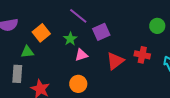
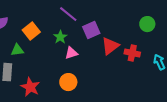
red triangle: (115, 61) -> (110, 46), moved

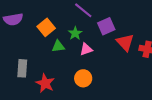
red triangle: (110, 46) -> (125, 42), turned -36
green triangle: (17, 50) -> (58, 46), moved

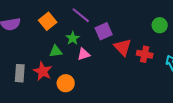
orange square: (46, 27) -> (48, 21), moved
orange circle: (83, 78) -> (66, 83), moved
red star: (45, 83) -> (43, 71), moved

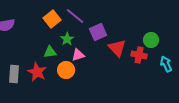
orange square: (48, 21) -> (52, 19), moved
green circle: (160, 25) -> (151, 40), moved
orange circle: (66, 83) -> (66, 70), moved

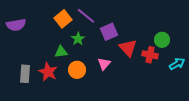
pink triangle: (78, 55) -> (104, 64), moved, turned -32
cyan arrow: (166, 64) -> (177, 64), turned 84

